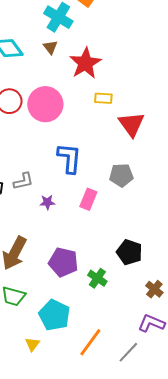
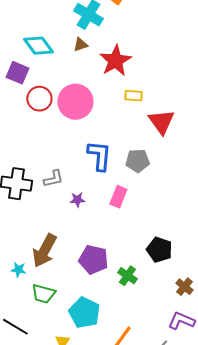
brown triangle: (50, 47) -> (80, 45), turned 49
gray pentagon: (121, 175) -> (137, 161), moved

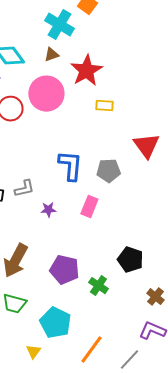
pink circle: (75, 102) -> (46, 94), moved
red triangle: (161, 122) -> (146, 146), moved

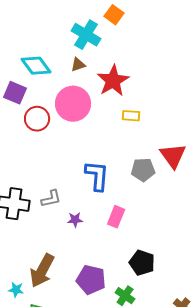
gray pentagon: (108, 171) -> (143, 170), moved
black pentagon: (130, 260) -> (142, 263), moved

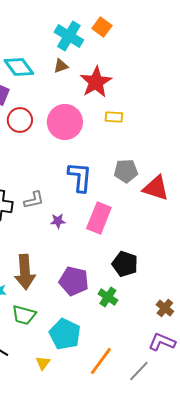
orange square: (114, 15) -> (102, 27), moved
pink circle: (73, 104) -> (65, 122), moved
red triangle: (173, 156) -> (156, 188), moved, turned -36
pink rectangle: (116, 217) -> (99, 218), size x1.4
brown arrow: (42, 271) -> (25, 272), turned -32

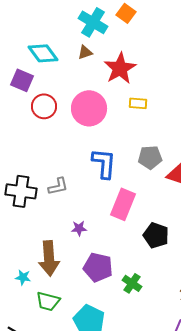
purple star: (58, 221) -> (79, 228), moved
black pentagon: (125, 264) -> (156, 235), moved

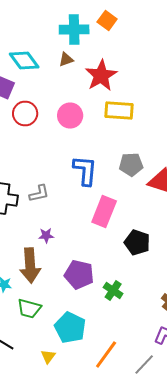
cyan cross: (93, 22) -> (74, 30), turned -32
yellow rectangle: (138, 103) -> (119, 110), size x1.6
pink circle: (89, 108) -> (70, 116), size x0.7
purple star: (79, 228) -> (46, 236), moved

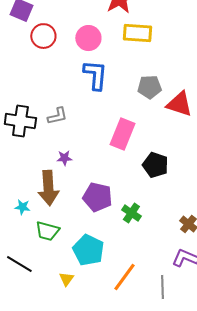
blue L-shape: (85, 170) -> (95, 75), moved
gray line: (144, 364) -> (162, 287), turned -45

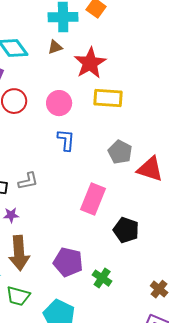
blue L-shape: (95, 75) -> (66, 140), size x0.7
gray pentagon: (149, 87) -> (120, 152), turned 30
purple star: (64, 158) -> (11, 215), moved

